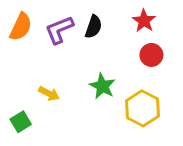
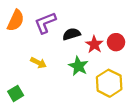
red star: (144, 21) -> (94, 44), moved
black semicircle: (93, 27) -> (72, 34), moved, turned -126
yellow arrow: (49, 94) -> (38, 63), moved

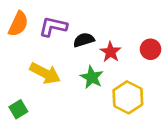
purple L-shape: (45, 23) -> (53, 27), turned 35
red circle: (116, 42) -> (151, 49), moved
yellow arrow: (38, 63) -> (45, 73), size x1.6

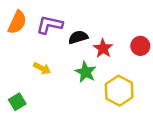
yellow arrow: (45, 73) -> (42, 68), size x0.6

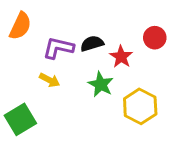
purple L-shape: (50, 25) -> (58, 48), moved
red circle: (140, 46) -> (155, 38), moved
green square: (17, 102) -> (20, 119), size x1.5

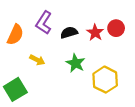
orange semicircle: (20, 26) -> (15, 35), moved
purple L-shape: (58, 48) -> (44, 23), moved, turned -70
red star: (121, 57) -> (95, 33), moved

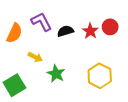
purple L-shape: (44, 23) -> (41, 22), turned 120
green star: (76, 63) -> (56, 74), moved

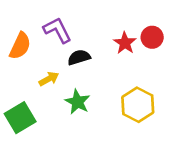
black semicircle: (65, 31) -> (79, 57), moved
yellow arrow: (35, 57) -> (49, 79), turned -56

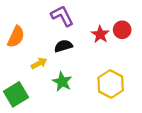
purple L-shape: (57, 30) -> (62, 16), moved

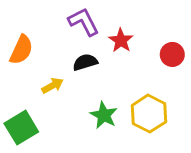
red circle: (122, 30) -> (172, 54), moved
red star: (100, 34) -> (121, 40), moved
green star: (62, 82) -> (104, 115), moved

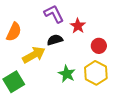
red circle: (172, 54) -> (99, 46), moved
yellow arrow: (52, 86) -> (34, 55), size x1.6

